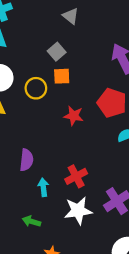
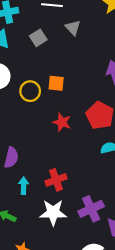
gray square: (57, 52) -> (38, 38), moved

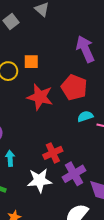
red star: (62, 122) -> (40, 97), size x1.5
red cross: (56, 180) -> (53, 153), moved

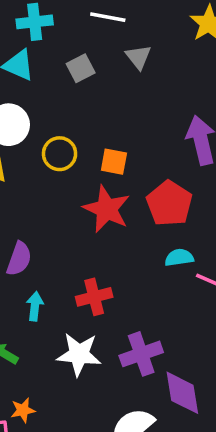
orange square: (31, 62) -> (114, 162), moved
red cross: (53, 153) -> (94, 297), moved

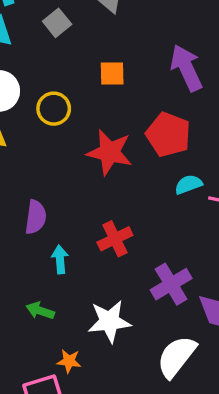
orange square: (114, 162) -> (112, 74), moved
white star: (79, 354) -> (109, 321), moved
orange star: (23, 410) -> (69, 361), turned 30

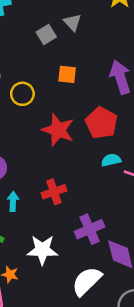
gray square: (57, 23) -> (46, 35), moved

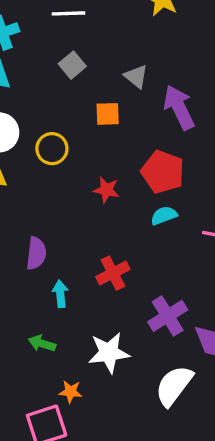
gray triangle: (72, 22) -> (136, 76), moved
red star: (58, 130) -> (106, 190), size x0.6
cyan semicircle: (111, 160) -> (164, 216), moved

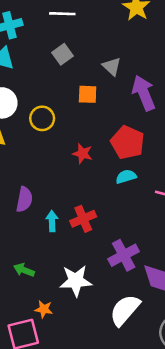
cyan arrow: (60, 294) -> (52, 221), moved

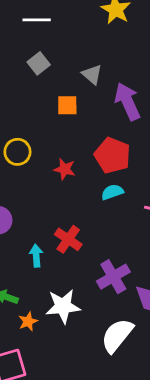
yellow circle: (42, 118) -> (17, 152), moved
red cross: (83, 219) -> (68, 239), turned -30
cyan arrow: (52, 221) -> (36, 256), moved
orange star: (44, 309) -> (28, 321), moved, turned -30

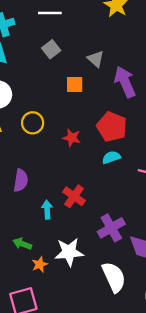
white semicircle: (117, 335) -> (114, 277), turned 116

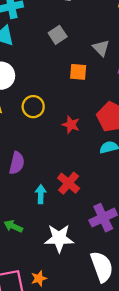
orange star: (40, 264) -> (39, 278), moved

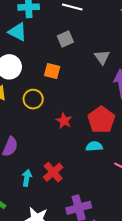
orange square: (78, 72) -> (52, 71), moved

